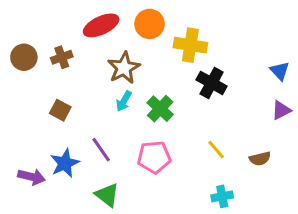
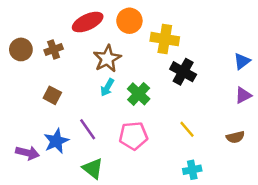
blue triangle: (280, 71) -> (242, 61), turned 36
brown semicircle: (260, 159) -> (235, 137), moved

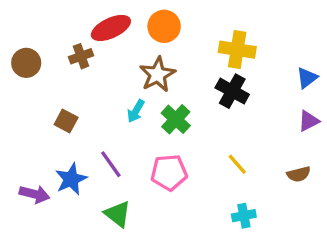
yellow cross: (165, 39) -> (237, 50), moved
brown cross: (54, 49) -> (81, 56), moved
brown star: (107, 59) -> (157, 74), moved

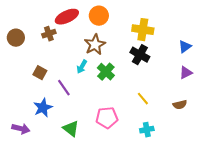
purple line: (111, 164) -> (64, 88), moved
pink pentagon: (169, 173) -> (107, 118), moved
purple arrow: (34, 194) -> (21, 129), moved

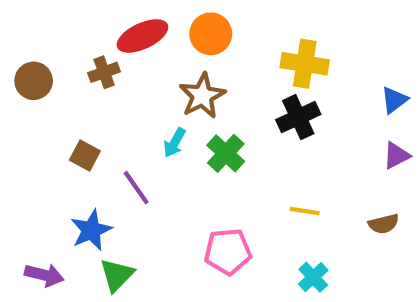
black cross: (140, 55) -> (298, 117), turned 36
yellow line: (143, 99) -> (305, 211), turned -40
green triangle: (71, 129) -> (117, 275), moved, turned 36
cyan cross: (147, 130) -> (313, 277), turned -32

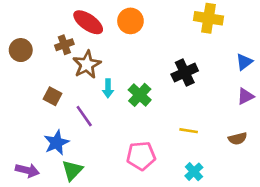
red ellipse: (142, 36) -> (88, 22), turned 60
yellow cross: (305, 64) -> (208, 18), moved
brown star: (202, 96) -> (87, 65), moved
cyan arrow: (174, 143) -> (108, 88), turned -30

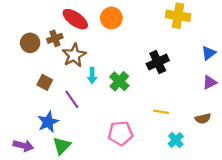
brown circle: (21, 50) -> (30, 43), moved
cyan cross: (194, 172) -> (176, 140), moved

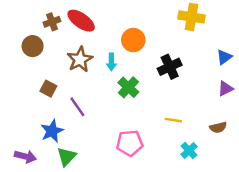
orange circle: (111, 18) -> (133, 40), moved
brown cross: (55, 38) -> (52, 22), moved
cyan arrow: (92, 76) -> (111, 62), moved

